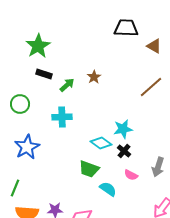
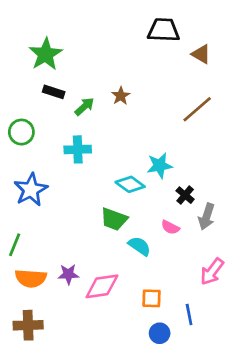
black cross: (124, 151) -> (185, 195), moved

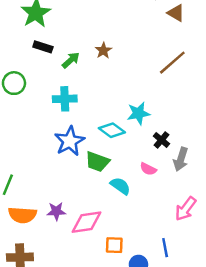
blue star: (31, 190) -> (70, 141), moved
orange square: (152, 298) -> (114, 245), moved

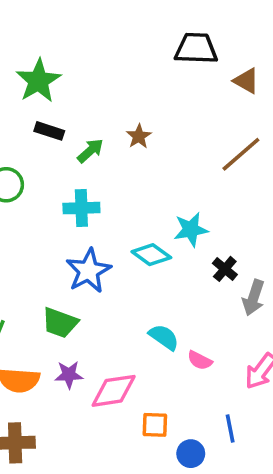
green trapezoid: (97, 162) -> (60, 323), moved
pink semicircle: (148, 169) -> (200, 360), moved

